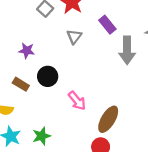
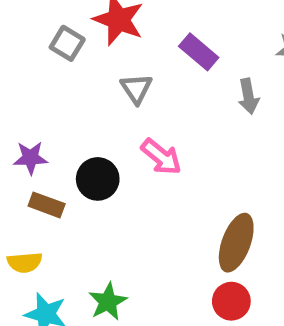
gray arrow: (127, 50) -> (248, 96), size x0.6
purple star: (27, 51) -> (31, 158), moved
pink arrow: (77, 101) -> (161, 157), moved

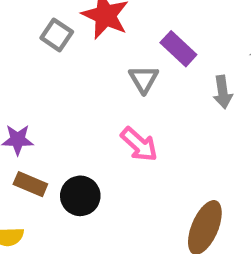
gray triangle: (136, 89) -> (144, 79), moved
black circle: (98, 179) -> (80, 196), moved

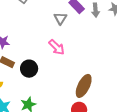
gray arrow: (223, 92) -> (96, 10), moved

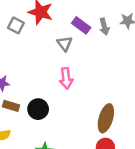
pink arrow: (57, 47) -> (66, 78), turned 48

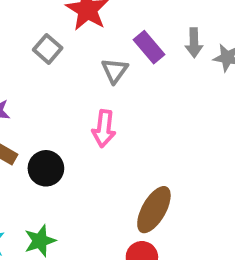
gray square: (16, 25) -> (48, 49), moved
gray arrow: (104, 27) -> (194, 43), moved

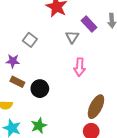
gray square: (48, 49) -> (30, 40), moved
pink arrow: (104, 129) -> (80, 67), moved

